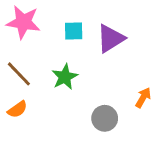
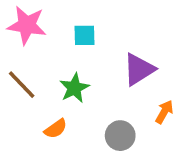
purple triangle: (111, 38) -> (139, 69), moved
orange semicircle: (17, 109) -> (56, 129), moved

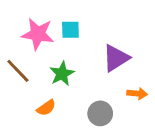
pink star: (27, 25) -> (38, 34), moved
orange arrow: (164, 112) -> (137, 94), turned 66

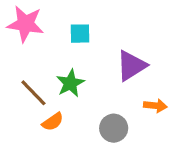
pink star: (38, 34) -> (25, 24), moved
brown line: (18, 71) -> (33, 93), moved

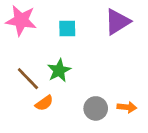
purple triangle: (131, 66) -> (117, 22), moved
orange arrow: (155, 106) -> (127, 107), moved

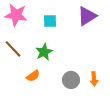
brown line: (28, 79) -> (13, 49), moved
orange arrow: (127, 107) -> (94, 79), turned 80

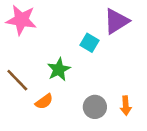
cyan square: (50, 21) -> (90, 43), moved, turned 32
brown line: (13, 49) -> (17, 80), moved

